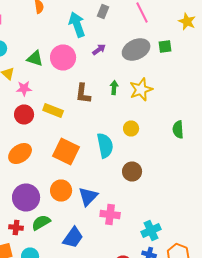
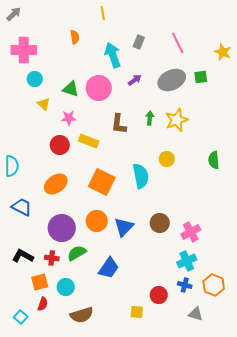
pink star: (24, 88) -> (69, 118), moved
brown circle: (132, 172) -> (160, 223), moved
pink cross: (110, 214) -> (191, 232), moved, turned -36

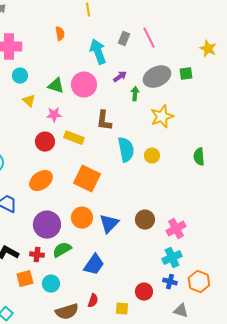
pink line: (178, 43) -> (149, 38), moved
green arrow: (150, 118) -> (135, 94), moved
cyan semicircle: (141, 176) -> (126, 150), moved
red semicircle: (43, 304) -> (93, 301), moved

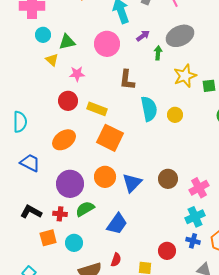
green square: (186, 74) -> (209, 86), moved
green triangle: (56, 86) -> (67, 42), moved, turned -30
yellow rectangle: (74, 138) -> (97, 109), moved

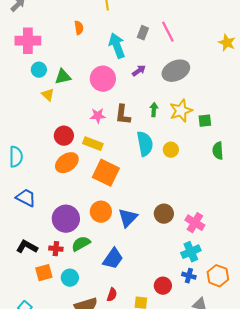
green arrow: (158, 53) -> (154, 110), moved
pink star: (77, 74) -> (98, 116), moved
orange ellipse: (64, 140) -> (67, 163), moved
pink cross: (199, 188) -> (195, 223), turned -30

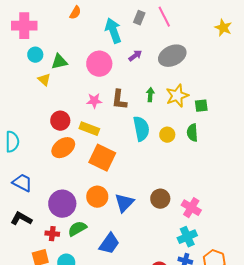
orange semicircle: (79, 28) -> (75, 13), turned 40
green semicircle: (218, 151) -> (192, 133), moved
black L-shape: (27, 247) -> (21, 219), moved

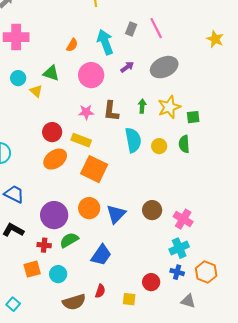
orange semicircle: (75, 13) -> (72, 45), moved
cyan circle: (35, 55) -> (18, 78), moved
green triangle: (59, 62) -> (51, 73), turned 30

